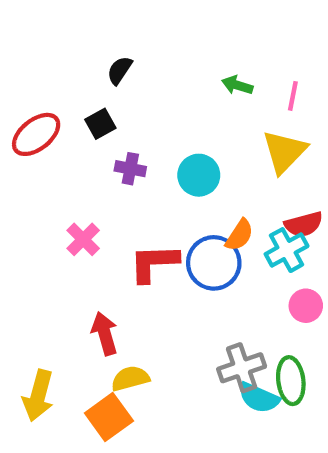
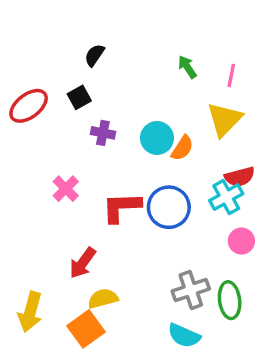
green arrow: (237, 85) -> (187, 67), turned 40
orange semicircle: (239, 235) -> (182, 148), moved
red arrow: (105, 334) -> (83, 263), turned -128
cyan semicircle: (259, 398) -> (184, 336), moved

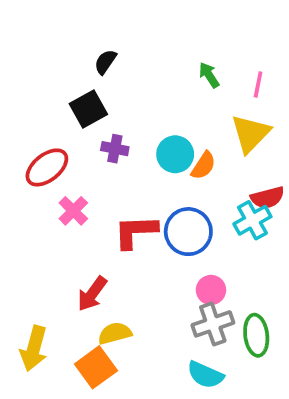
black square: (79, 97) -> (88, 109), size x1.4
red ellipse: (29, 106) -> (47, 167), moved
pink circle: (241, 241) -> (211, 290), moved

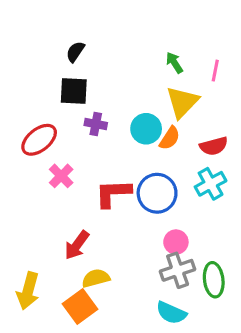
black semicircle: (105, 62) -> (75, 52), moved
black square: (88, 109) -> (74, 91), turned 32
yellow triangle: (251, 134) -> (182, 102), moved
red semicircle: (268, 198) -> (214, 146), moved

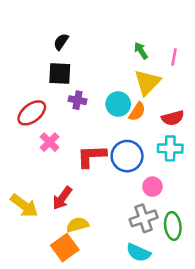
cyan cross: (211, 184) -> (170, 148), turned 30
pink circle: (176, 242) -> (152, 187), moved
yellow arrow: (28, 291) -> (24, 206), moved, turned -68

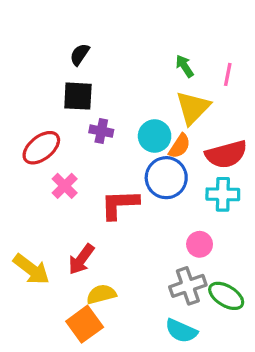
red semicircle: (173, 118) -> (226, 154), size x1.4
blue circle: (127, 156) -> (166, 178), moved
green ellipse: (173, 226) -> (226, 296), turned -52

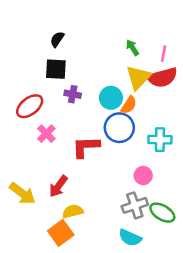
red semicircle: (226, 154) -> (162, 77), moved

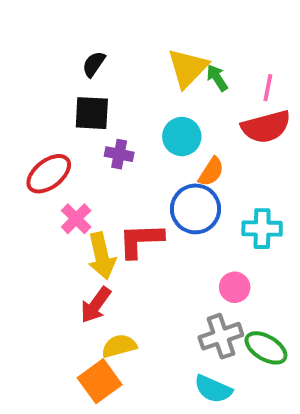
yellow triangle: (138, 77) -> (188, 68), moved
cyan circle: (111, 98) -> (182, 137), moved
yellow arrow: (22, 193) -> (102, 256), moved, turned 40

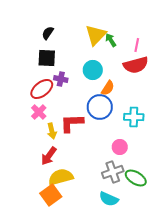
red ellipse: (49, 174) -> (42, 89), moved
yellow arrow: (102, 256) -> (52, 131), size x0.7
yellow semicircle: (119, 346) -> (61, 177), size x1.4

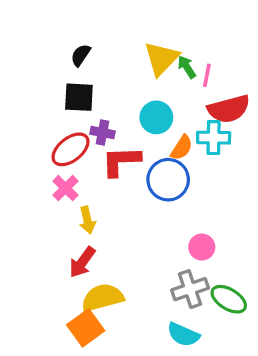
pink line: (137, 45) -> (207, 75), moved
cyan cross: (134, 117) -> (214, 138), moved
red L-shape: (72, 123) -> (121, 161), moved

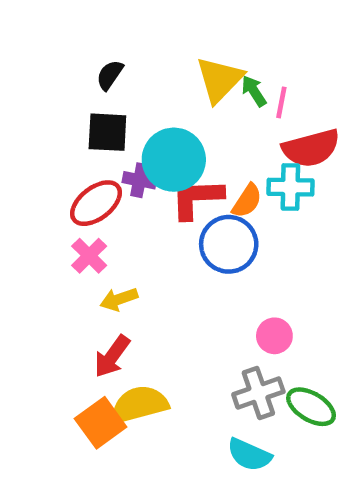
cyan circle: (156, 117) -> (174, 160), moved, size x1.4
red L-shape: (121, 161) -> (197, 199), moved
yellow arrow: (87, 220) -> (119, 299), turned 84
orange square: (86, 328) -> (101, 423), moved

